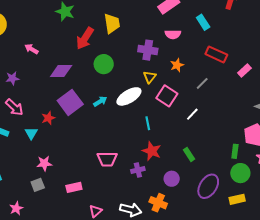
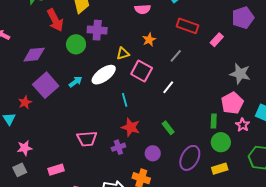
red arrow: (85, 38) -> (55, 20), turned -55
purple cross: (148, 50) -> (97, 30), moved
yellow triangle: (150, 77) -> (123, 54), turned 40

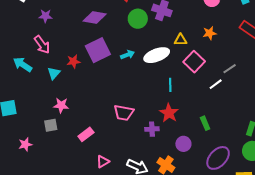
gray line: (176, 56) -> (230, 69), moved
pink rectangle: (56, 170) -> (86, 134), turned -35

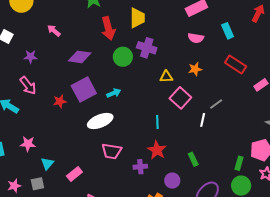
white ellipse: (157, 55) -> (100, 121), moved
cyan triangle: (54, 73) -> (47, 164), moved
white line: (216, 84) -> (203, 120), turned -40
pink star: (61, 105) -> (28, 144), moved
gray square: (51, 125) -> (37, 184), moved

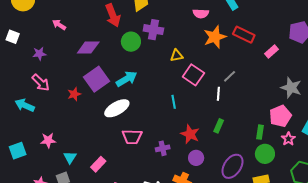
orange star: (195, 69) -> (215, 37), moved, size x1.6
cyan arrow: (114, 93) -> (127, 79), size x1.5
red star: (157, 150) -> (190, 134), moved
green rectangle: (193, 159) -> (219, 126), moved, turned 56

